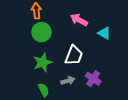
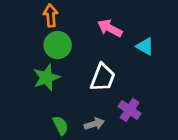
green star: (42, 62) -> (46, 77), moved
gray arrow: (68, 81) -> (94, 124), moved

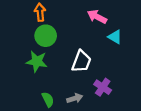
pink arrow: (110, 28) -> (97, 17), moved
green star: (46, 77) -> (37, 61), turned 30

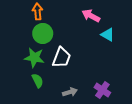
white trapezoid: (81, 61) -> (62, 58), moved
purple cross: (103, 87) -> (102, 90), moved
green semicircle: (48, 99) -> (37, 81), moved

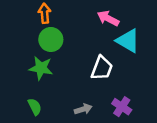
cyan triangle: (108, 35) -> (128, 41), size x1.5
white trapezoid: (62, 58) -> (102, 68), moved
green semicircle: (37, 81) -> (35, 107), moved

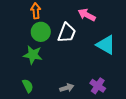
cyan triangle: (128, 41) -> (106, 45), moved
white trapezoid: (102, 68) -> (67, 33), moved

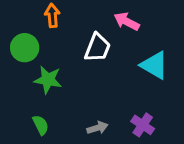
green circle: (41, 32) -> (25, 48), moved

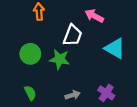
green circle: (25, 48) -> (30, 54), moved
green star: (48, 80) -> (60, 59), moved

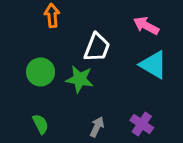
pink arrow: (94, 16) -> (146, 26), moved
gray arrow: (73, 95) -> (97, 127), turned -48

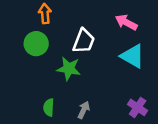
green circle: (41, 72) -> (36, 44), moved
green semicircle: (41, 124) -> (49, 107), moved, turned -150
purple cross: (142, 124) -> (138, 107), moved

